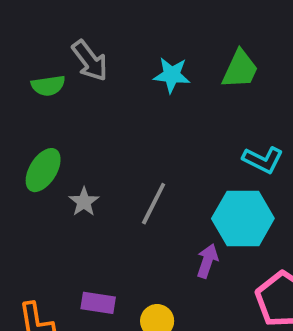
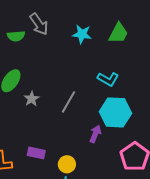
cyan L-shape: (263, 160) -> (108, 79), moved

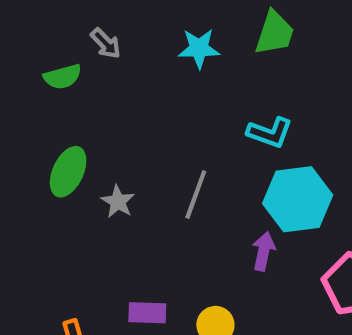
gray arrow: (39, 24) -> (106, 43), size x0.7

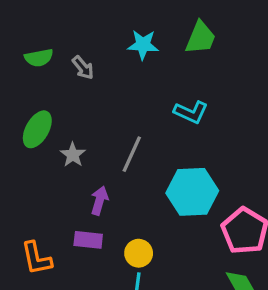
gray arrow: (106, 43) -> (83, 68), moved
cyan hexagon: (298, 199) -> (192, 192), moved
purple arrow: (264, 251) -> (99, 201), moved

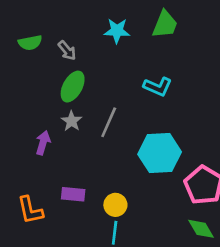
green ellipse: (37, 129) -> (73, 87), moved
gray star: (73, 155) -> (72, 121), moved
purple arrow: (99, 201) -> (43, 143), moved

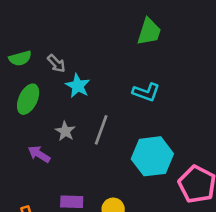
cyan star: (117, 31) -> (78, 86), moved, turned 30
green ellipse: (73, 87) -> (28, 99), moved
purple arrow: (43, 143) -> (39, 154), turned -70

